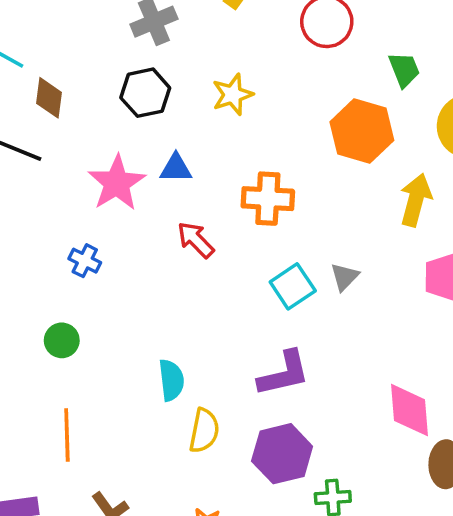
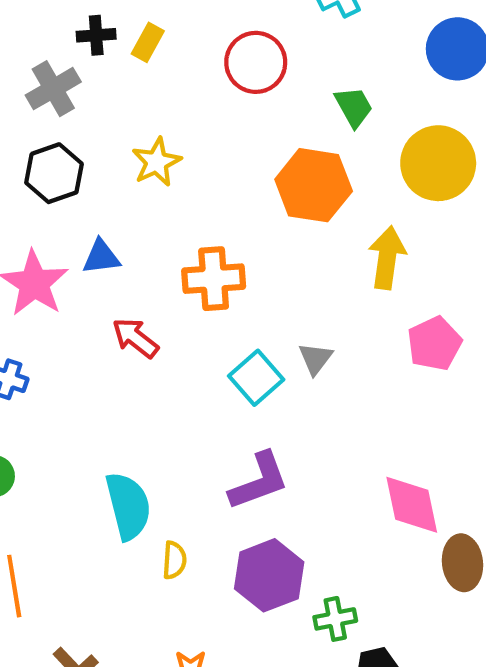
cyan semicircle: (171, 380) -> (128, 506), size x1.4
yellow semicircle: (204, 431) -> (174, 560), size x0.7

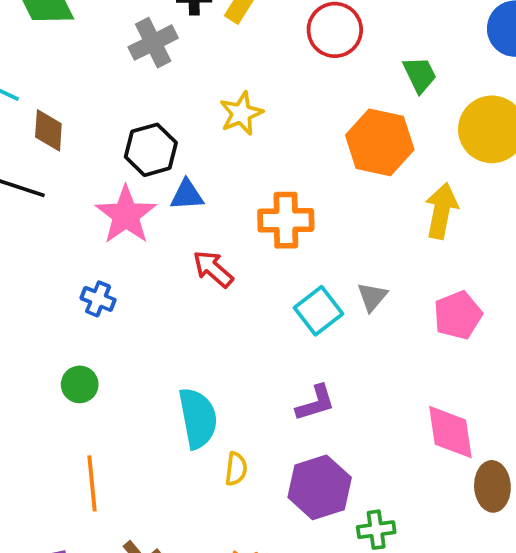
black hexagon: (54, 173) -> (151, 150), moved
pink pentagon: (434, 344) -> (458, 315), moved
purple L-shape: (259, 481) -> (315, 403), size x0.7

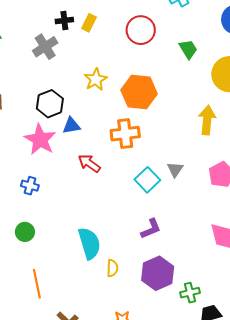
orange hexagon: (380, 142) -> (139, 92), moved

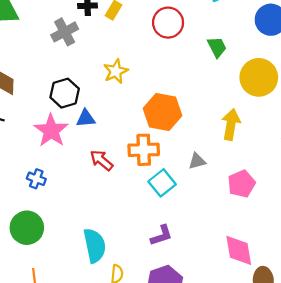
orange hexagon: (139, 92) -> (162, 112), moved
orange cross: (125, 134) -> (144, 150), moved
gray triangle: (175, 169) -> (197, 161), moved, turned 36
green circle: (25, 232) -> (27, 228), size x1.6

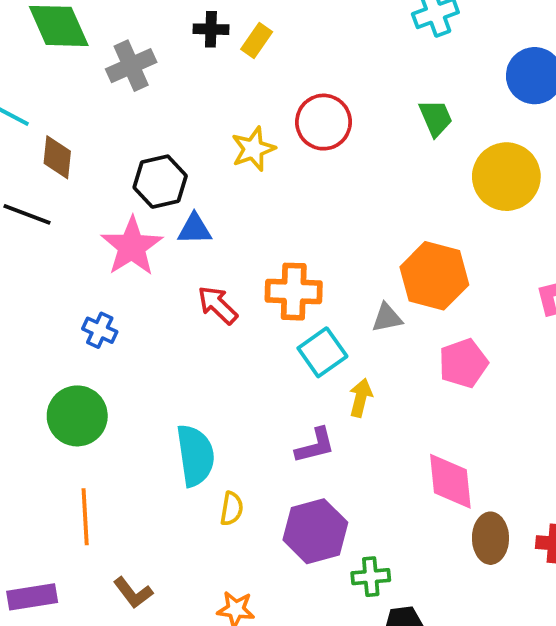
red circle: (168, 23) -> (324, 122), moved
gray cross: (65, 32) -> (131, 66), moved
orange hexagon: (162, 112) -> (434, 276), moved
yellow arrow: (231, 124) -> (361, 398), moved, size x0.7

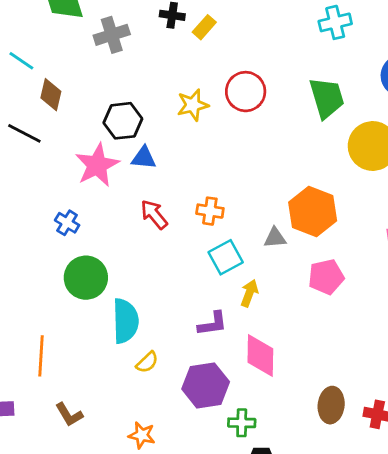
green trapezoid: (436, 118) -> (327, 98), size x1.5
orange cross: (294, 292) -> (210, 211), size x0.7
green circle: (77, 416) -> (86, 278), moved
pink diamond: (450, 481) -> (260, 355), moved
yellow semicircle: (232, 509) -> (147, 362), turned 30

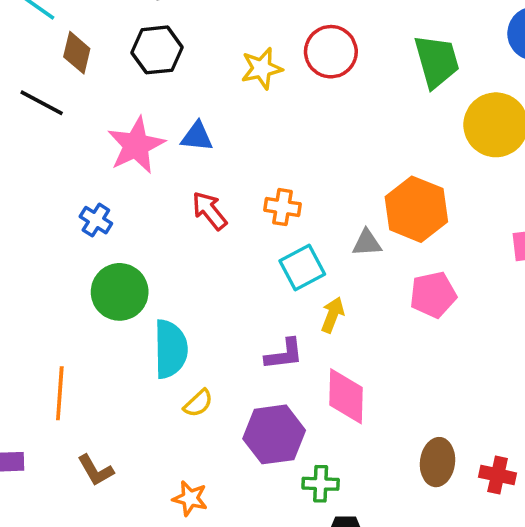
black hexagon: (123, 121) -> (157, 50), moved

